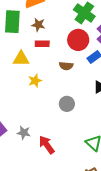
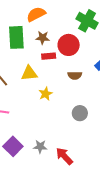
red circle: (78, 40) -> (69, 45), moved

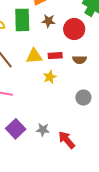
red rectangle: (49, 56) -> (55, 56), moved

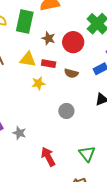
brown star: (48, 21) -> (48, 38), moved
red arrow: (67, 140) -> (48, 157), moved

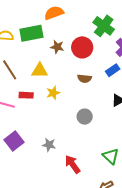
green rectangle: (25, 21) -> (31, 33), turned 75
red rectangle: (49, 64) -> (26, 95), moved
gray star: (19, 133) -> (49, 145), moved

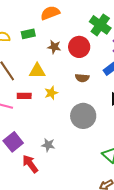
green rectangle: (31, 33) -> (28, 34), size x0.6
gray circle: (85, 117) -> (83, 116), size x1.6
red arrow: (73, 164) -> (30, 164), moved

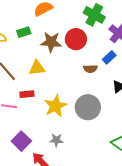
brown star: (54, 47) -> (51, 42), size x1.5
brown semicircle: (82, 78) -> (90, 69), moved
yellow star: (51, 93) -> (55, 106), moved, size x1.6

